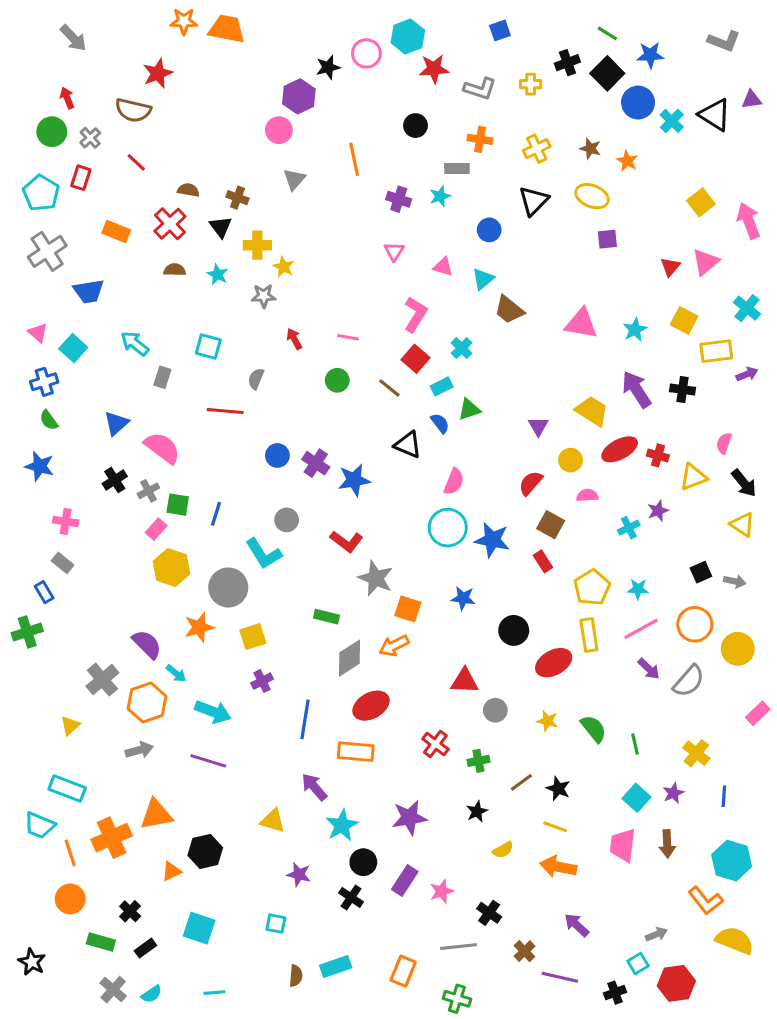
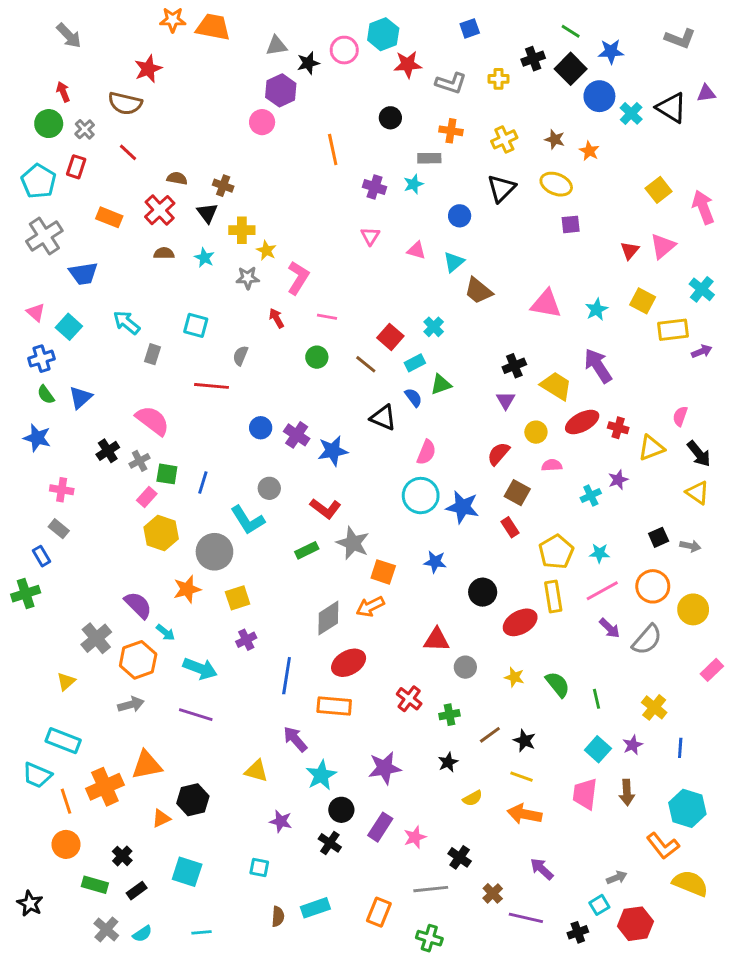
gray triangle: (294, 179) -> (276, 46), moved, turned 40
pink L-shape: (416, 314) -> (298, 278), moved
black cross: (683, 389) -> (514, 366), moved, turned -30
blue triangle: (116, 423) -> (80, 397), moved
green rectangle: (327, 617) -> (307, 550), moved, turned -40

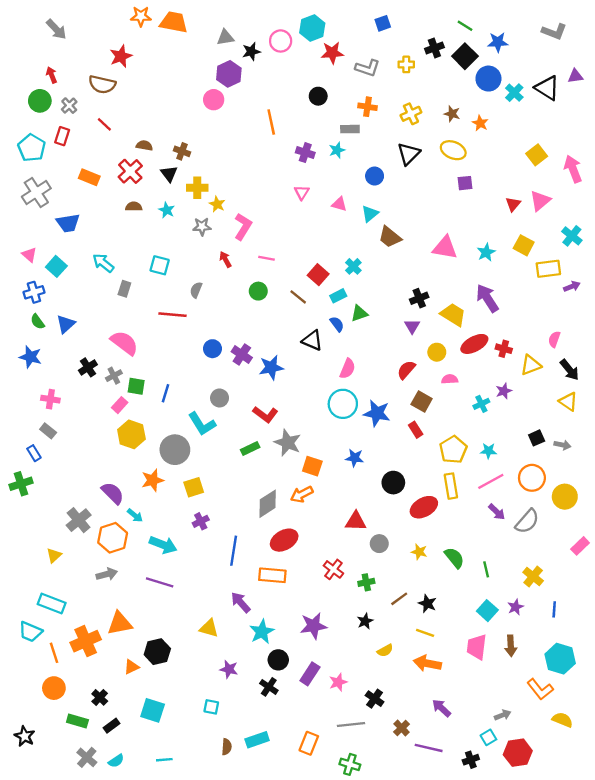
yellow semicircle: (690, 883) -> (562, 720), size x0.7

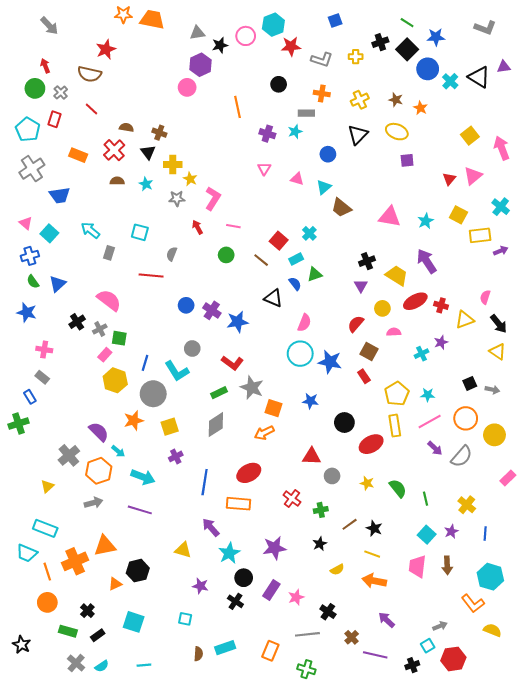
blue line: (165, 393) -> (145, 363), moved
gray diamond: (268, 504) -> (216, 425), moved

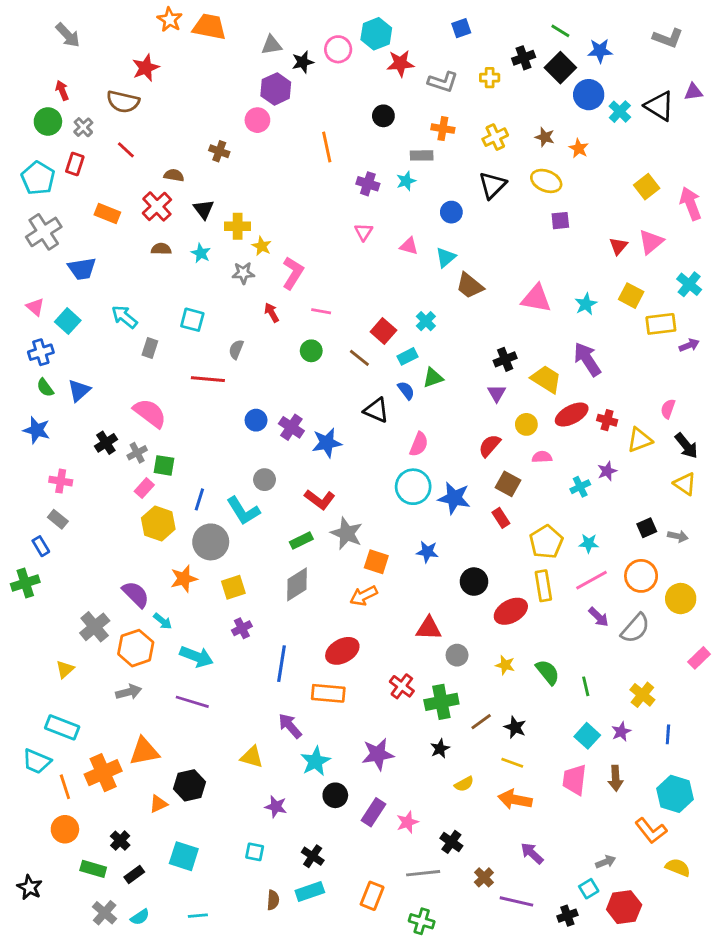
orange star: (123, 14) -> (170, 20), turned 30
brown cross: (159, 133) -> (219, 151), moved
green cross: (321, 510) -> (441, 702), size x1.6
black cross: (235, 601) -> (313, 856), moved

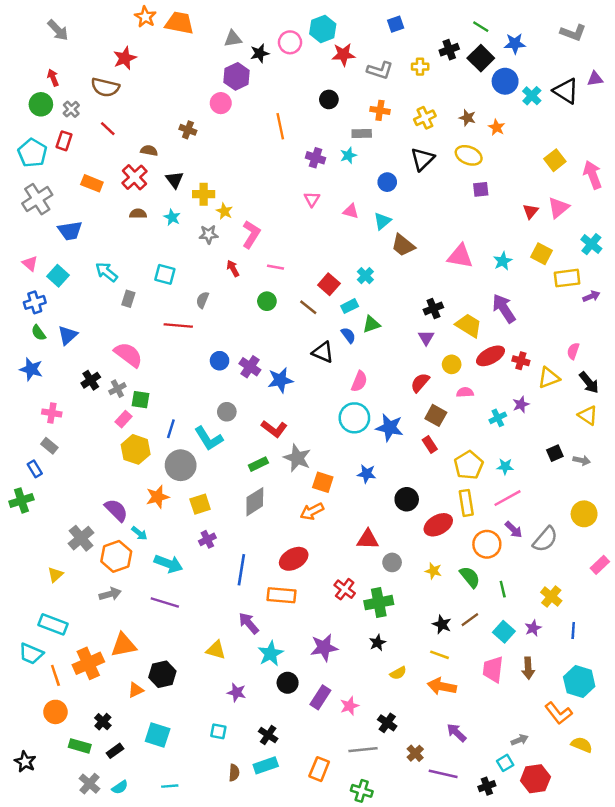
orange circle: (641, 576) -> (487, 544), moved
brown line: (481, 722) -> (470, 620), moved

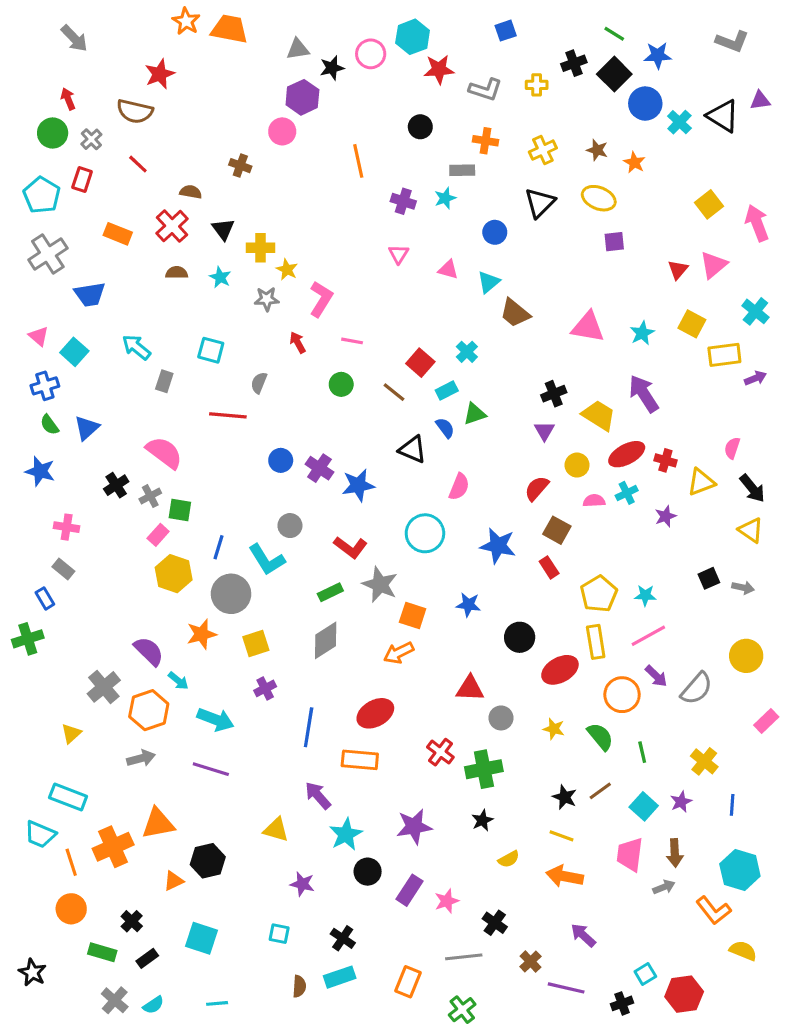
cyan circle: (354, 418) -> (425, 533), moved
cyan cross: (498, 418) -> (627, 493), moved
gray arrow: (520, 740) -> (664, 887), moved
green cross: (362, 791) -> (462, 1010), turned 35

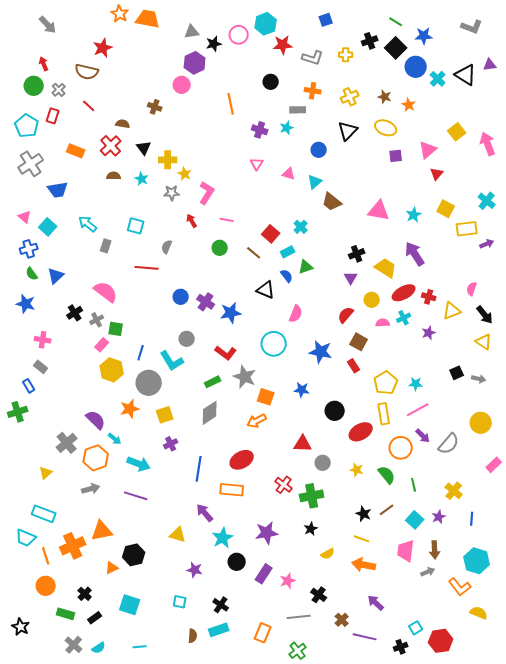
pink triangle: (714, 265) -> (428, 150), moved

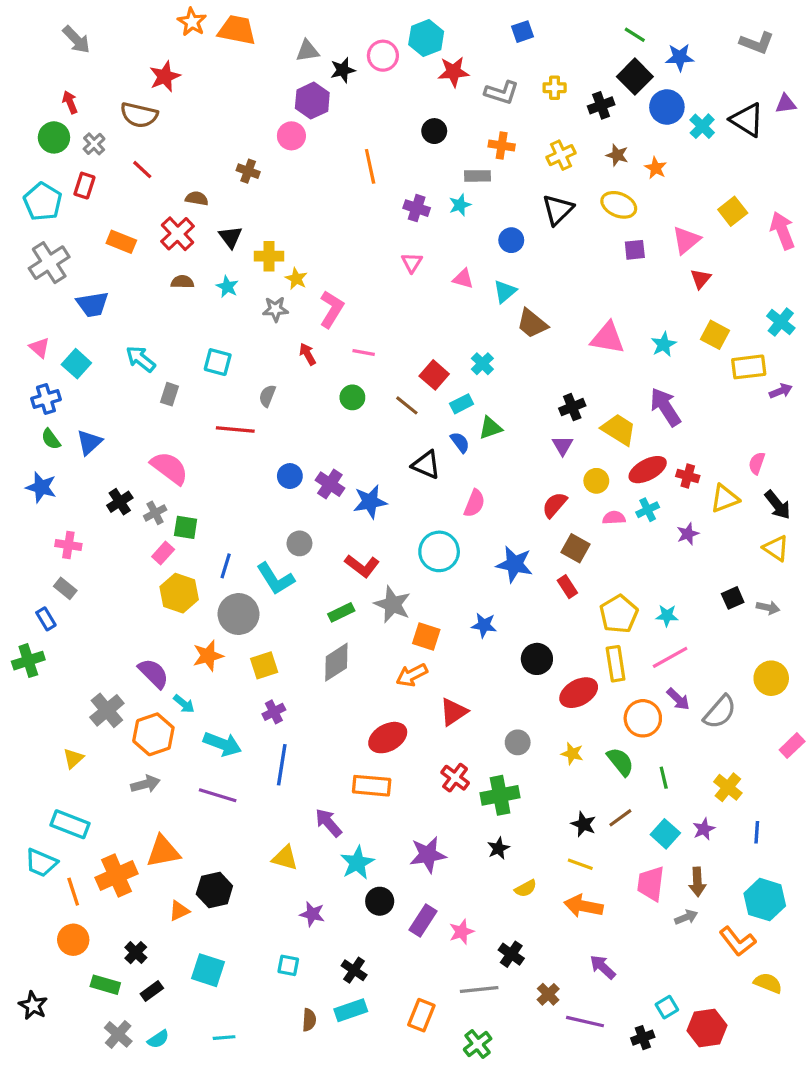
black cross: (370, 41) -> (601, 105), moved
red triangle: (303, 444) -> (453, 712), moved, turned -36
blue line: (199, 469) -> (282, 765), moved

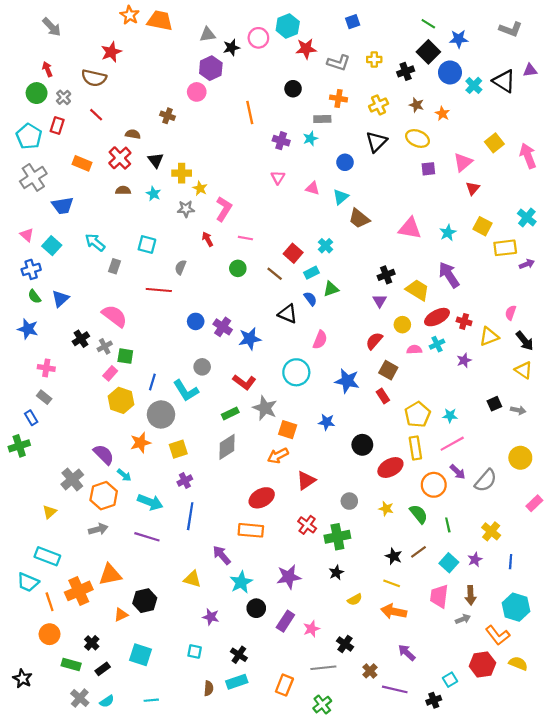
red hexagon: (707, 1028) -> (482, 664), moved

